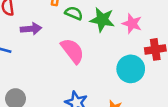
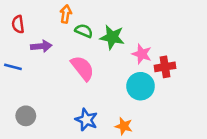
pink star: (132, 24) -> (142, 54), moved

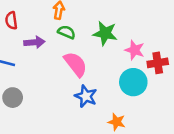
green semicircle: (84, 31) -> (67, 32), moved
gray circle: (26, 116) -> (13, 98), moved
blue star: (86, 120) -> (86, 96), moved

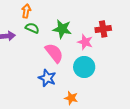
red cross: (158, 63) -> (103, 29), moved
pink semicircle: (76, 64) -> (54, 53), moved

